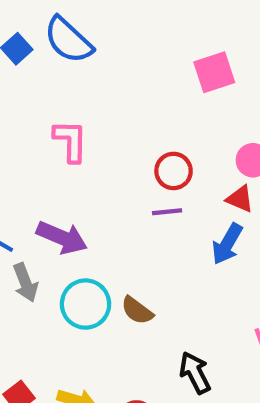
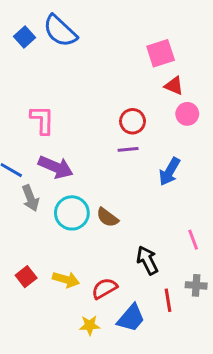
pink L-shape: (70, 141) -> (42, 120), moved
red triangle: (240, 199) -> (174, 86), moved

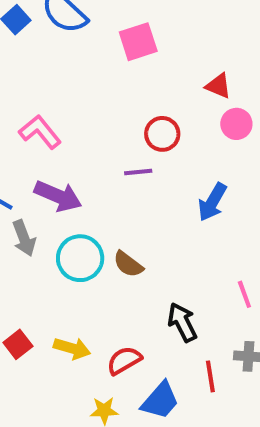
pink square: (161, 53) -> (138, 42), moved
pink L-shape: (42, 120) -> (40, 132), turned -40
purple line: (128, 149) -> (138, 172), moved

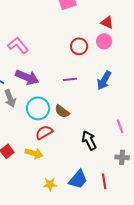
pink circle: (236, 124) -> (104, 41), moved
purple line: (138, 172) -> (70, 79), moved
red semicircle: (124, 360) -> (44, 132), moved
red line: (210, 376) -> (104, 181), moved

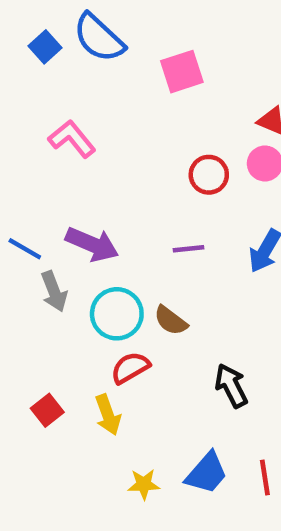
pink L-shape: (18, 45) -> (72, 139), moved
yellow arrow: (34, 153) -> (108, 415), turned 54

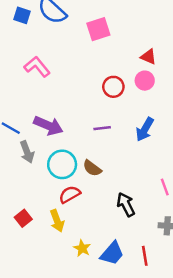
blue square: (45, 47) -> (22, 15), turned -30
yellow star: (144, 484) -> (82, 248), moved, turned 30

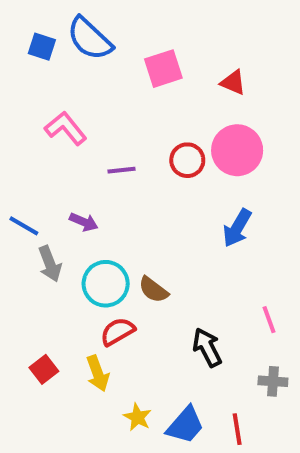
red triangle: (148, 57) -> (233, 82), moved
pink circle: (145, 81) -> (237, 150), size x1.6
purple arrow: (48, 126) -> (84, 222), size x0.6
purple line: (102, 128) -> (122, 170), moved

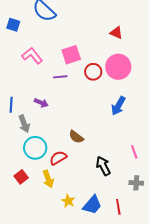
blue square: (42, 47) -> (13, 25), moved
pink square: (163, 69) -> (71, 55), moved
blue line: (24, 226) -> (11, 105), turned 63
cyan circle: (106, 284) -> (35, 148), moved

